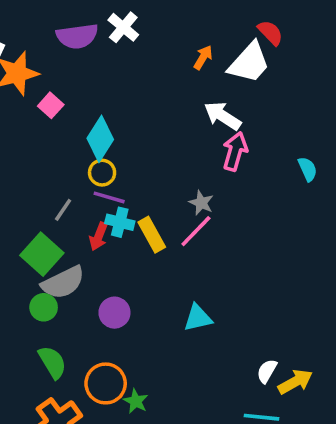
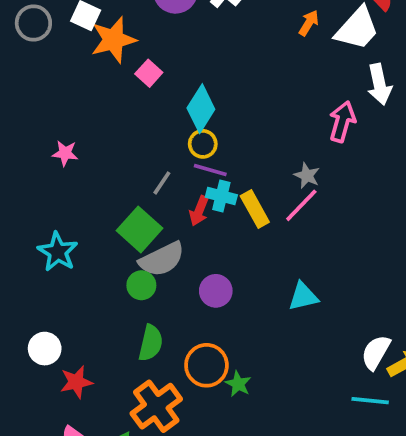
white arrow: (223, 116) -> (379, 84), moved, turned -135
green semicircle: (52, 362) -> (151, 343), turned 44
white semicircle: (267, 371) -> (376, 352), size x1.4

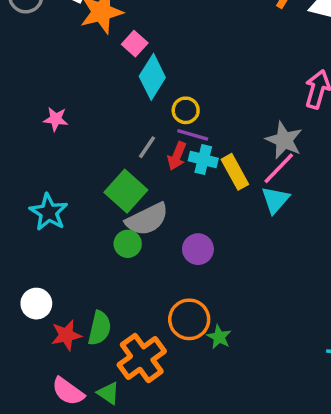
cyan diamond: (201, 109) -> (152, 77), moved
gray star: (307, 176) -> (284, 140), size x1.5
red arrow: (199, 211) -> (177, 156), moved
cyan triangle: (303, 296) -> (275, 200), moved, turned -36
green semicircle: (151, 343) -> (100, 328), moved

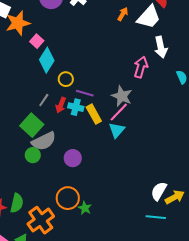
purple line: (193, 135) -> (85, 93), moved

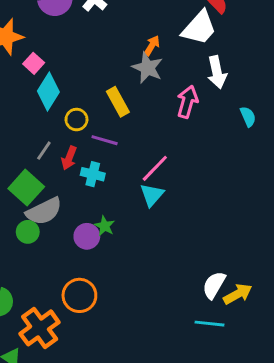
orange arrow: (123, 14) -> (152, 46), moved
gray star: (122, 96) -> (147, 68), moved
cyan cross: (76, 107) -> (93, 174), moved
yellow rectangle: (94, 114) -> (118, 102), moved
green star: (85, 208) -> (105, 226), moved

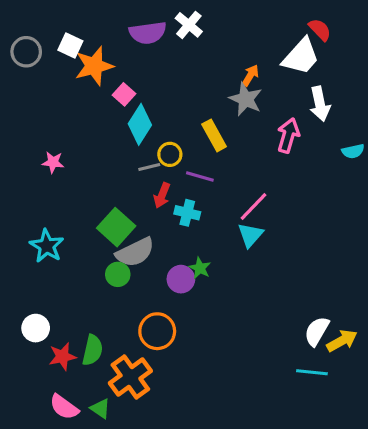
cyan semicircle: (248, 117) -> (353, 151), turned 102
gray line: (44, 151) -> (149, 167), moved, turned 42
orange circle: (79, 295) -> (157, 331), moved

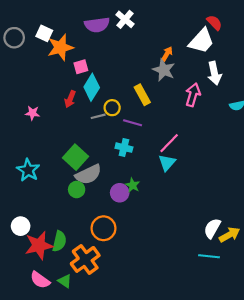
pink square: (124, 94) -> (81, 67), turned 32
red arrow: (162, 195) -> (70, 99), moved
red star: (62, 356) -> (39, 245), size x1.5

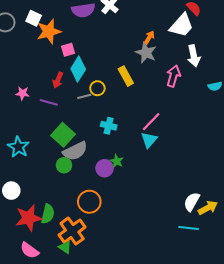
purple line: (133, 123) -> (49, 102), moved
white circle: (21, 226) -> (11, 191), moved
green triangle: (65, 281) -> (65, 247), moved

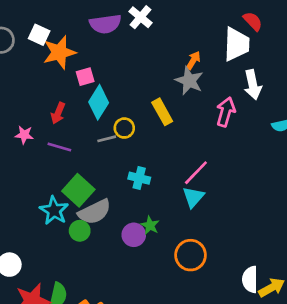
white trapezoid: (182, 25) -> (237, 44), turned -40
red arrow: (58, 80) -> (58, 113), moved
cyan star: (18, 147) -> (54, 211), moved
orange circle: (89, 202) -> (191, 255), moved
white semicircle: (192, 202) -> (250, 279), turned -30

